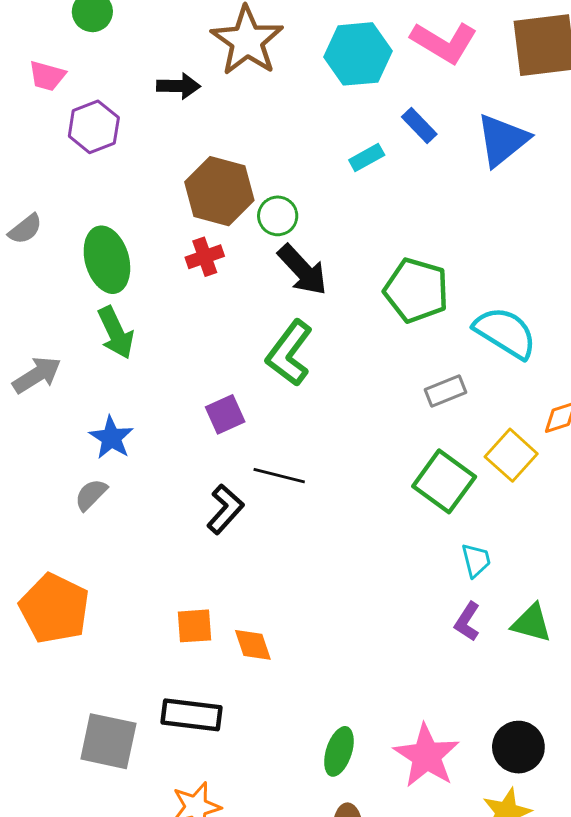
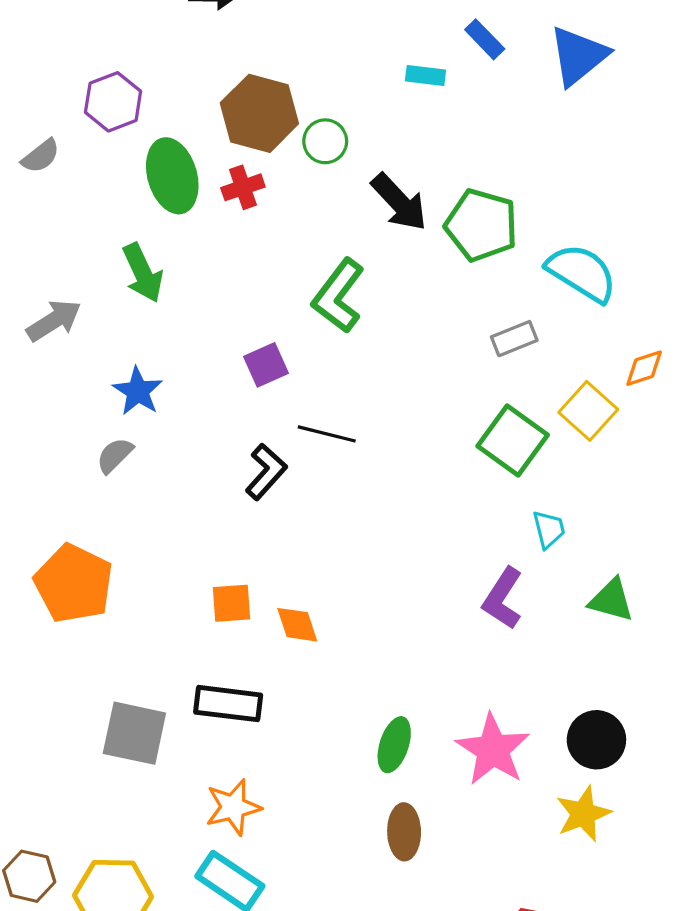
purple hexagon: (94, 127) -> (113, 102), moved
cyan rectangle: (367, 158) -> (425, 76), turned 36
green ellipse: (107, 260) -> (172, 176), moved
black arrow: (302, 270) -> (399, 202), moved
purple L-shape: (467, 622) -> (503, 598), moved, size x1.4

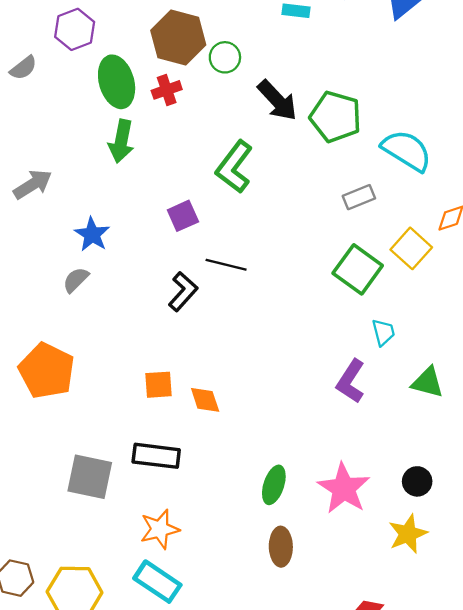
green arrow: (143, 273) -> (121, 141), moved, turned 36
black circle: (596, 740) -> (417, 481), size x0.7

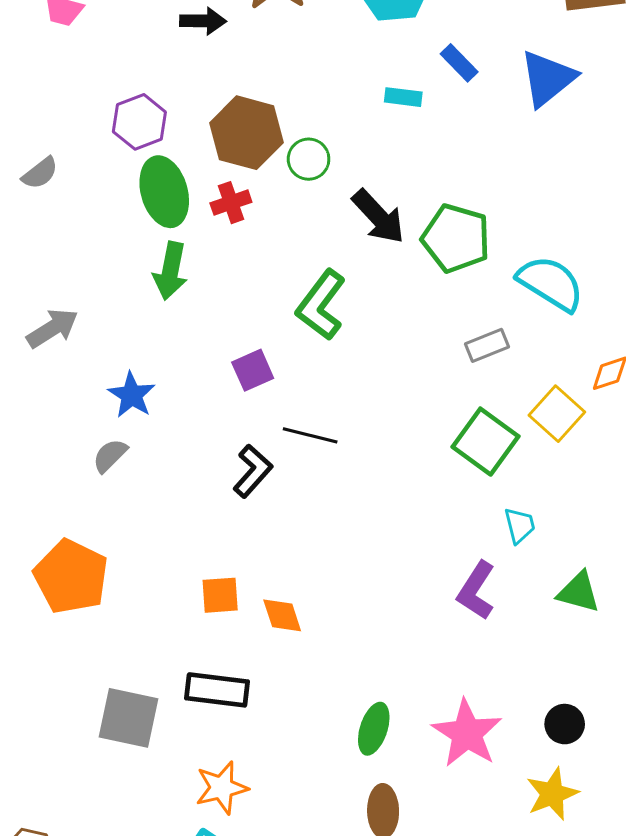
purple hexagon: (75, 29) -> (139, 122), moved

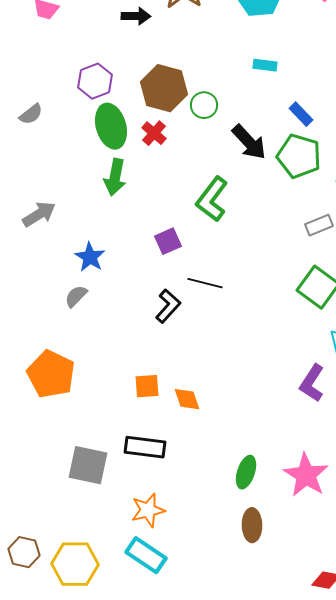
blue rectangle: (459, 63) -> (301, 114), moved
red cross: (231, 203) -> (154, 133), turned -30

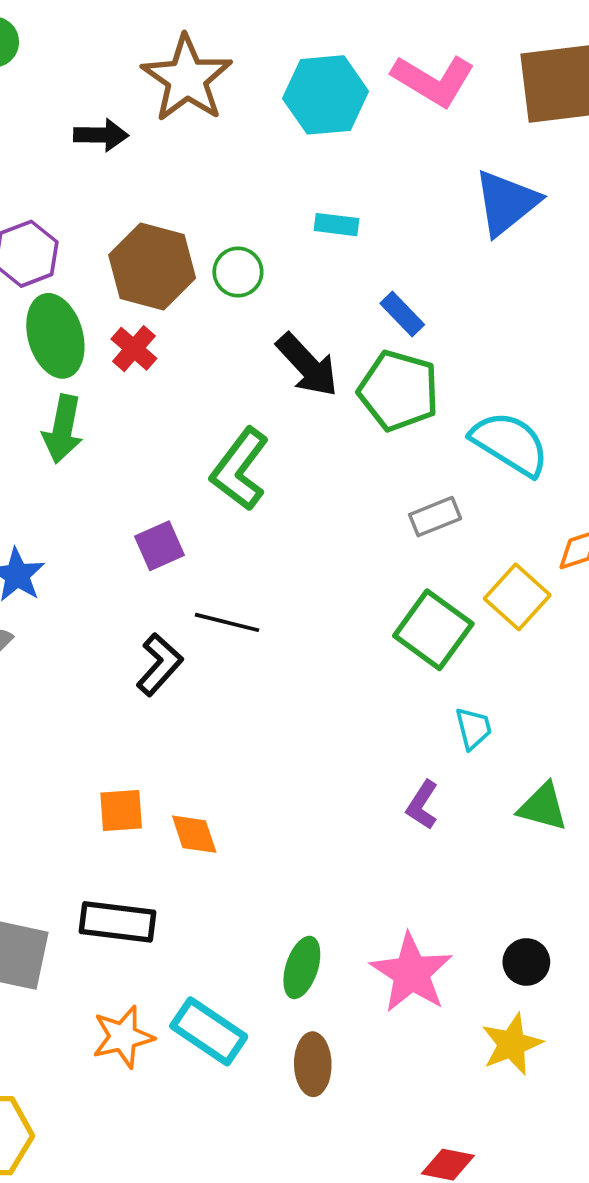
green circle: (204, 105) -> (238, 272), moved
purple L-shape: (312, 383) -> (422, 805), size x0.7
cyan rectangle: (146, 555) -> (209, 1031), moved

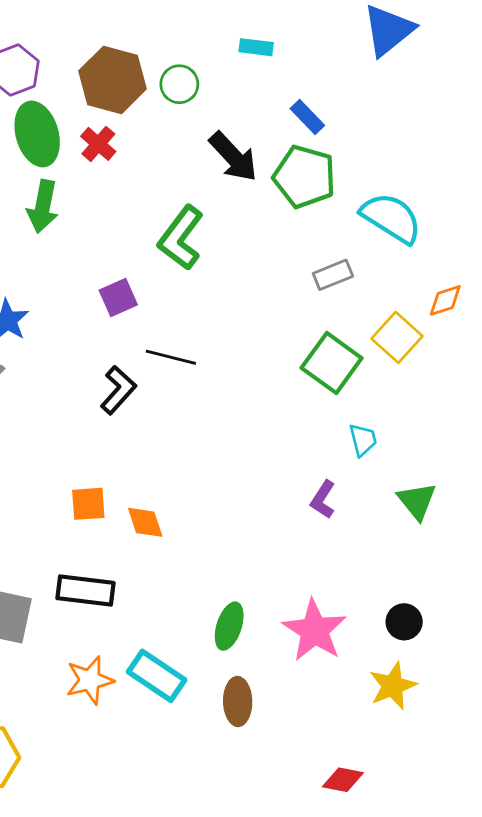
green triangle: (543, 807) -> (417, 501), turned 36

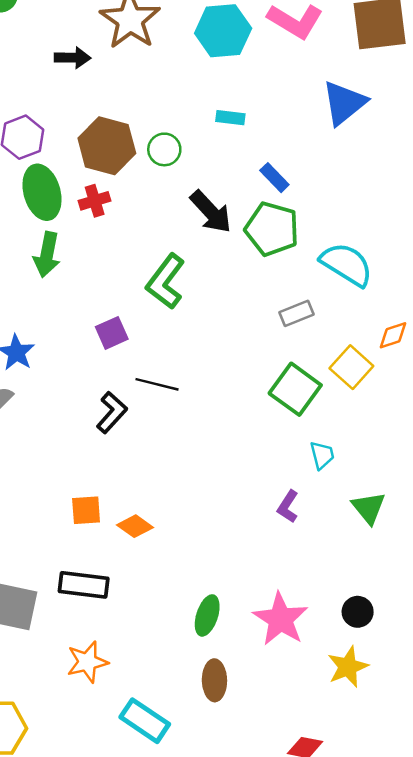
red cross: (98, 144) -> (95, 201), turned 32
orange diamond: (145, 522) -> (135, 526), turned -36
cyan rectangle: (157, 676) -> (145, 721), moved

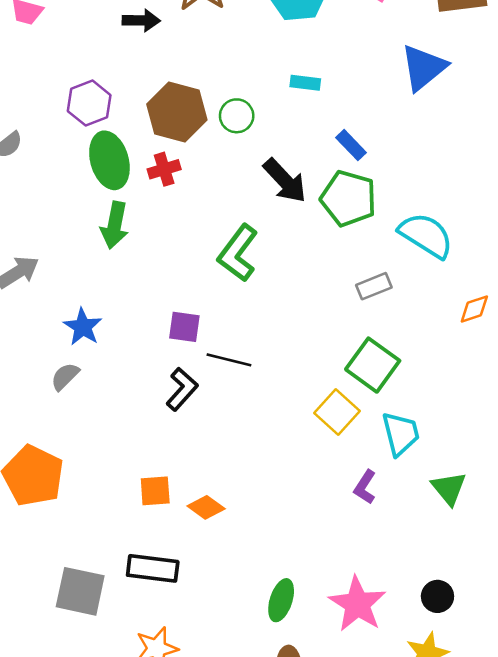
purple square: (112, 333) -> (184, 327), moved, turned 32
yellow square: (351, 367) -> (337, 412), moved
cyan trapezoid: (322, 455) -> (401, 434), size x1.5

